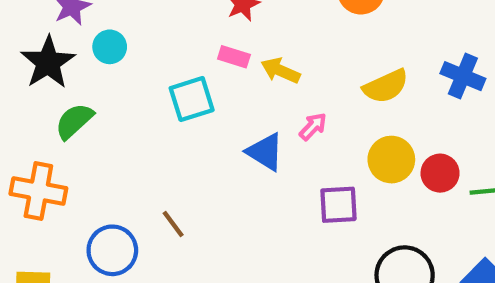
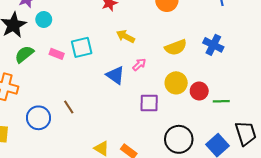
pink rectangle: (234, 57) -> (57, 54), moved

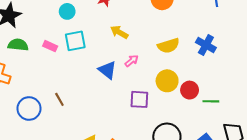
cyan circle: (44, 19) -> (67, 11), moved
green semicircle: (24, 54) -> (18, 45), turned 42

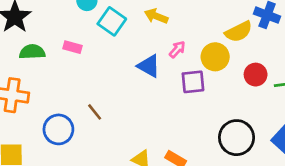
cyan square: (75, 41) -> (112, 21), moved, turned -35
yellow semicircle: (169, 46) -> (239, 32), moved
yellow circle: (167, 81) -> (215, 57), moved
purple square: (139, 99) -> (193, 82), moved

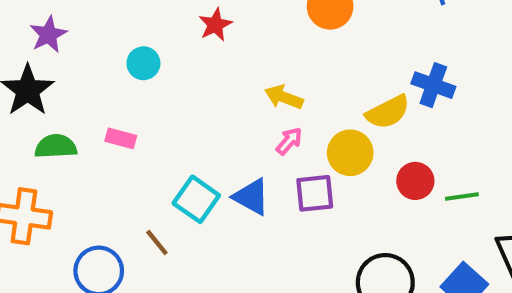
yellow arrow: (156, 16) -> (284, 97), moved
cyan square: (112, 21) -> (196, 199), moved
blue triangle: (149, 66) -> (251, 197), moved

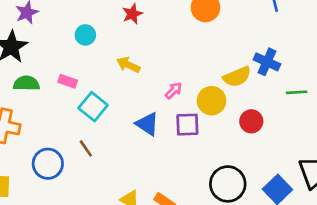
yellow arrow: (284, 97) -> (128, 65), moved
green line: (462, 196) -> (297, 92), moved
cyan square: (196, 199) -> (93, 107), moved

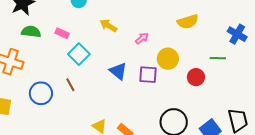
blue cross: (267, 62) -> (237, 34), moved
yellow semicircle: (237, 77) -> (188, 22), moved
pink arrow: (174, 91) -> (142, 38), moved
green line: (297, 92) -> (218, 58), moved

